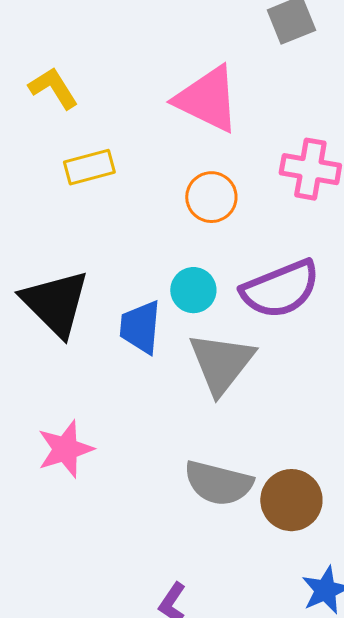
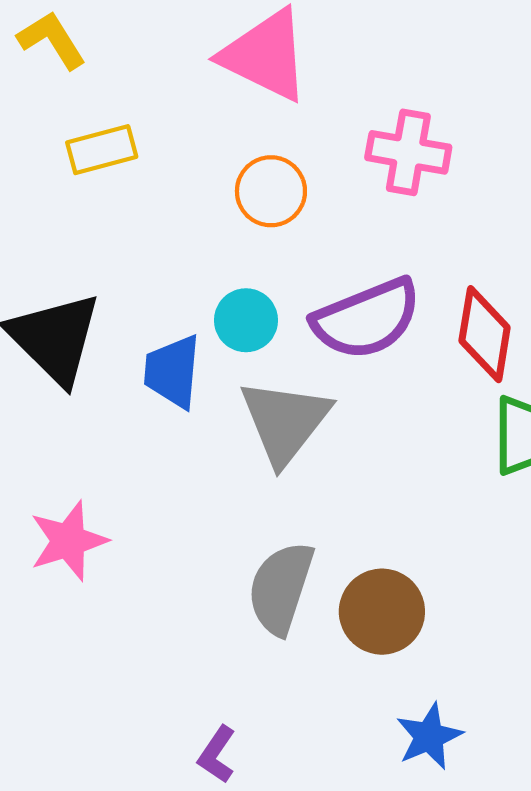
gray semicircle: (218, 483) -> (281, 588), turned 94

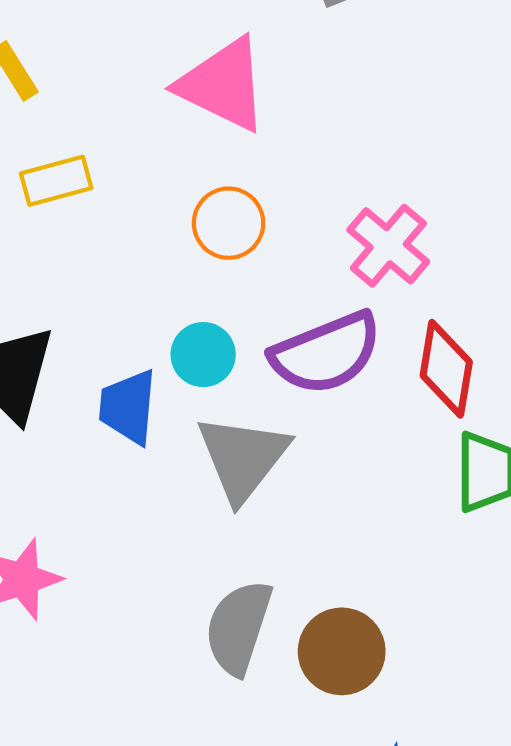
pink cross: (408, 152) -> (388, 246), moved, turned 30

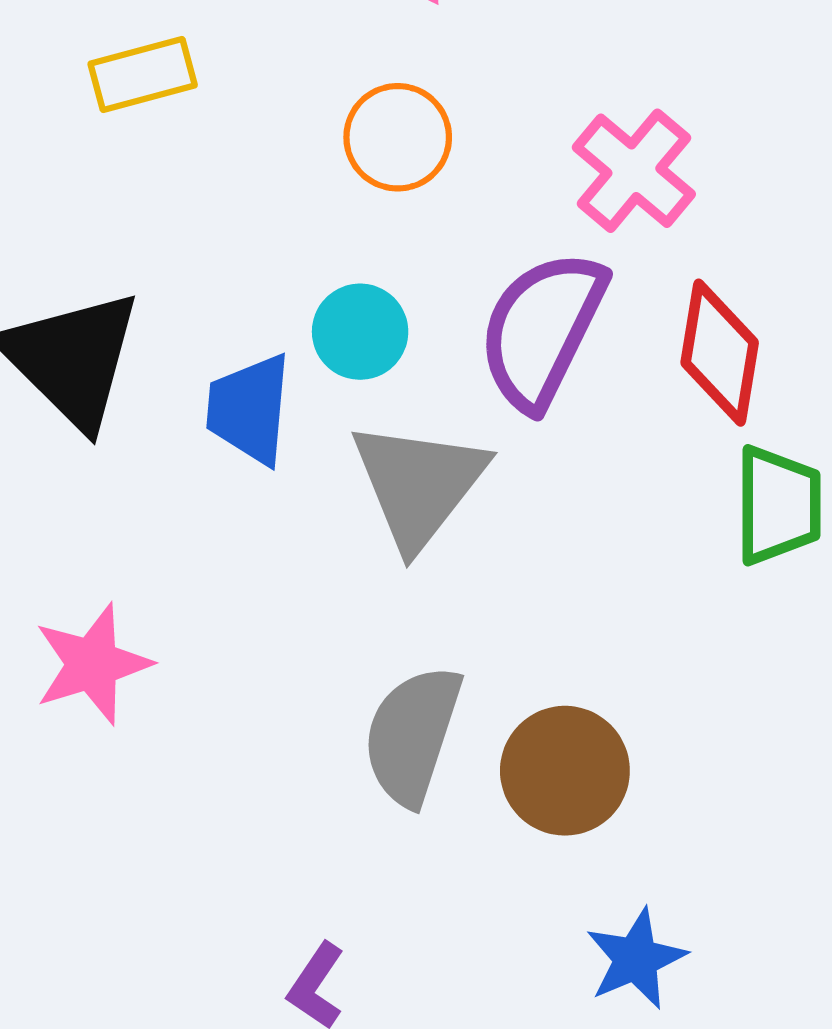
purple semicircle: (326, 353) -> (542, 330), turned 138

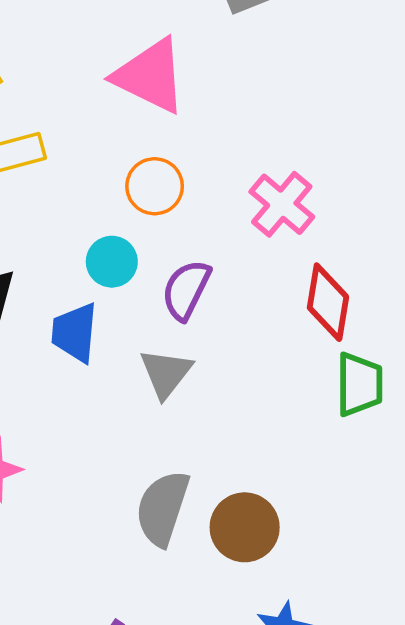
purple semicircle: (542, 330) -> (186, 290), moved, size x0.7
cyan circle: (360, 332) -> (112, 262), moved
gray triangle: (419, 484) -> (166, 373), size x0.7

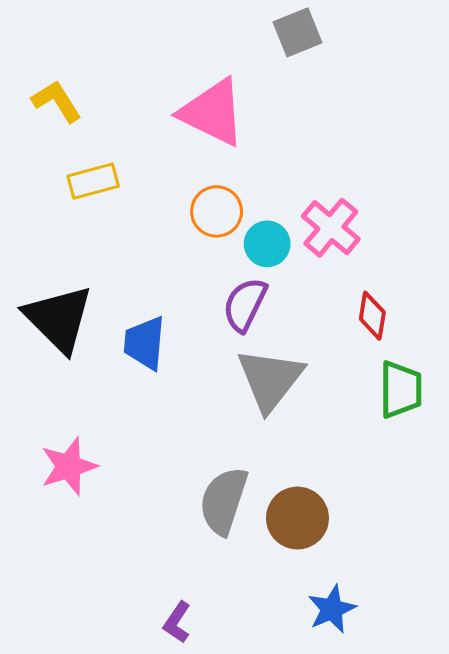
cyan circle: (112, 262) -> (267, 244), moved
red diamond: (328, 302) -> (372, 316), size x0.7
gray triangle: (166, 373) -> (270, 379), moved, size x1.4

